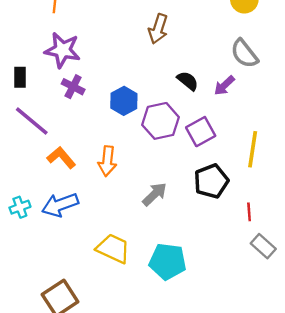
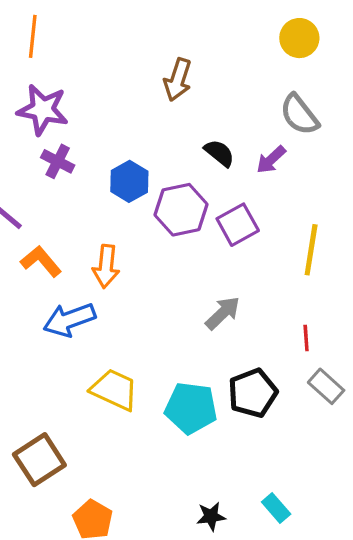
black pentagon: (211, 181) -> (253, 393), moved
gray arrow: (155, 194) -> (223, 313), moved
blue arrow: (60, 205) -> (69, 320), moved

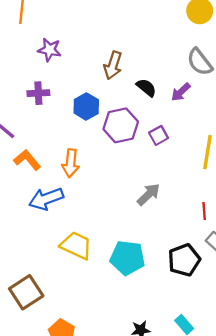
brown arrow: (178, 80) -> (113, 65), moved
purple star: (43, 110) -> (50, 50), moved, size x0.7
purple cross: (58, 161) -> (38, 93), turned -30
purple square: (238, 225) -> (159, 135), size x0.7
black pentagon: (253, 393) -> (184, 260), moved

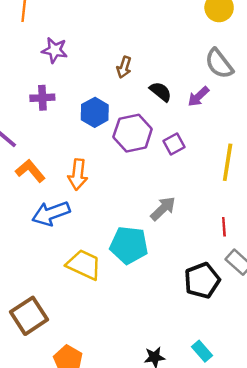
brown arrow: (113, 65) -> (124, 67), size x0.7
cyan pentagon: (127, 258) -> (129, 245), moved

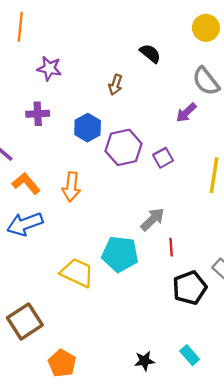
black semicircle: (161, 92) -> (150, 53), moved
blue arrow: (51, 213) -> (25, 224), moved
red line: (224, 227) -> (171, 247), moved

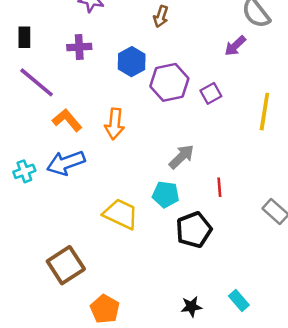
gray arrow: (153, 219) -> (182, 157), moved
cyan pentagon: (120, 254) -> (166, 194), size x0.7
black pentagon: (190, 288) -> (194, 230), moved

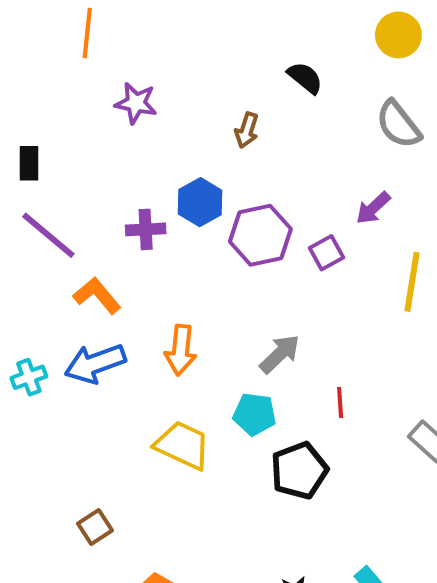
purple arrow: (235, 46) -> (373, 208), moved
purple cross: (79, 47) -> (146, 229), moved
orange arrow: (115, 124) -> (181, 350), moved
brown square: (66, 265) -> (95, 527), size x0.6

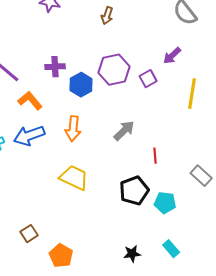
blue hexagon: (200, 202) -> (81, 85), moved
cyan pentagon: (255, 414) -> (165, 203), moved
brown square: (95, 527) -> (29, 234), moved

